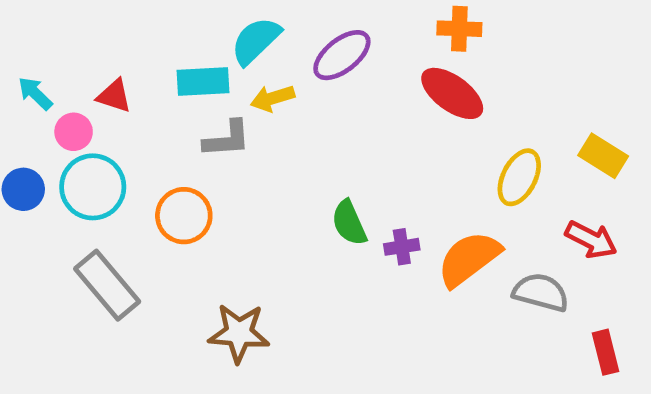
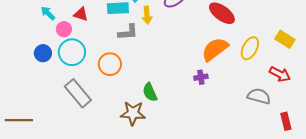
yellow arrow: (272, 98) -> (147, 15), turned -78
green semicircle: (349, 223) -> (150, 92), moved
orange semicircle: (469, 259) -> (215, 49), moved

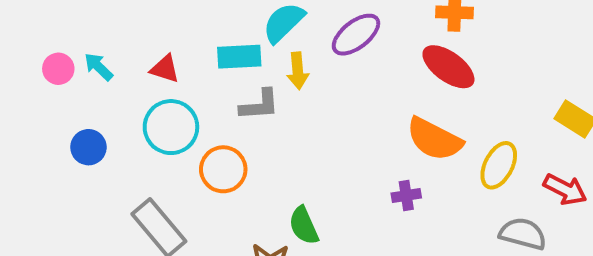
pink circle: (64, 29) -> (58, 69), moved
yellow ellipse: (250, 48) -> (499, 165), moved
orange semicircle: (215, 49) -> (434, 139), turned -116
cyan circle: (72, 52) -> (171, 127), moved

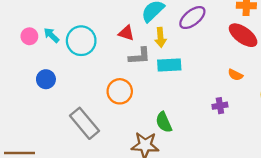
cyan rectangle: (239, 57) -> (169, 65), moved
red triangle: (165, 69) -> (126, 33), moved
cyan circle: (171, 127) -> (81, 41), moved
orange semicircle: (434, 139) -> (235, 75), size x0.5

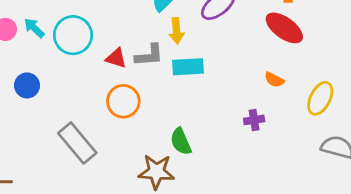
red triangle: (126, 33) -> (116, 58), moved

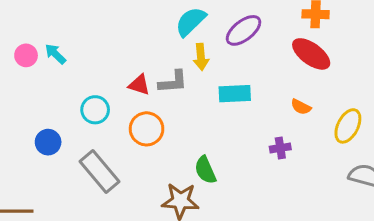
cyan circle: (73, 35) -> (95, 110), moved, size x0.7
cyan rectangle: (188, 67) -> (235, 94), moved
blue circle: (27, 85) -> (48, 142), moved

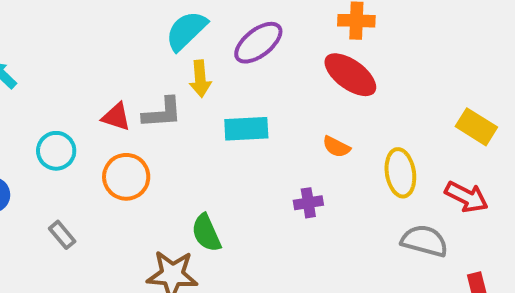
yellow ellipse: (348, 126) -> (400, 173), turned -36
gray rectangle: (100, 172) -> (62, 235), size x0.5

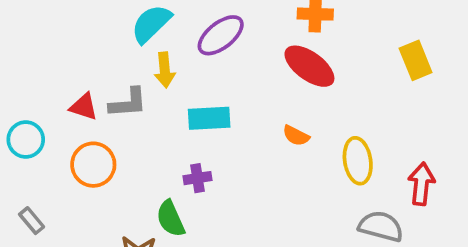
yellow rectangle: (476, 127) -> (416, 60), moved, turned 36
red arrow: (466, 197) -> (421, 184), turned -111
purple cross: (308, 203) -> (198, 178), moved

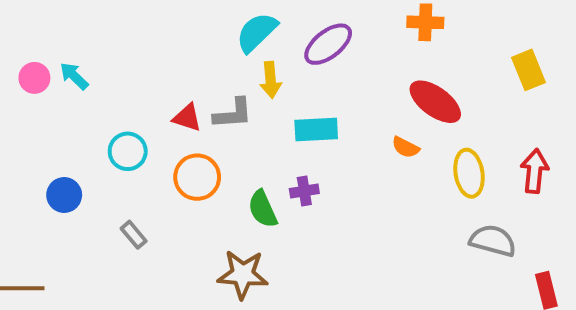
red ellipse: (309, 66) -> (435, 102), moved
red arrow: (421, 184) -> (534, 171), moved
green semicircle: (170, 219) -> (263, 209), moved

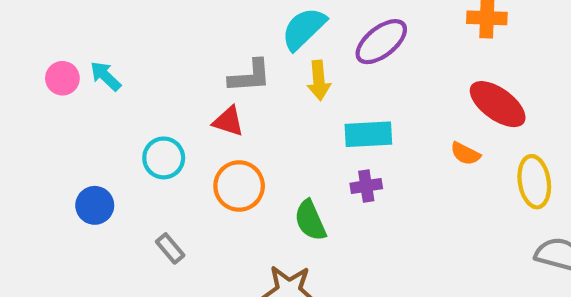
gray L-shape: (233, 114) -> (250, 76), moved
purple cross: (304, 191) -> (366, 186), moved

